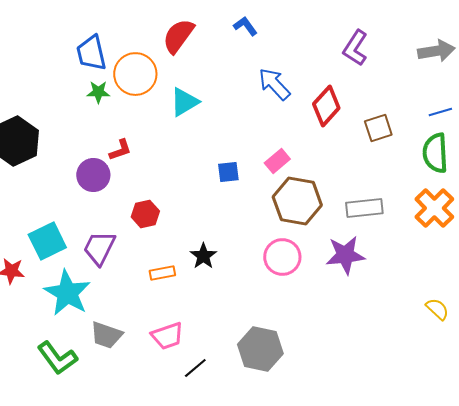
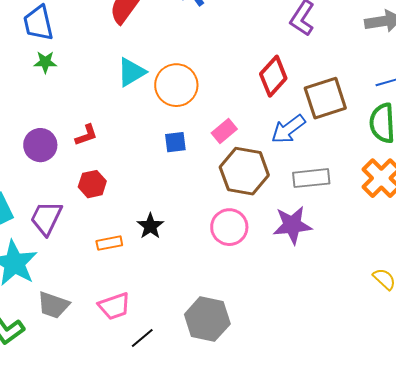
orange circle: (135, 74) -> (176, 85), moved
blue arrow: (274, 84) -> (288, 129), moved, turned -84
brown square: (378, 128) -> (325, 98), size x1.5
red L-shape: (120, 150) -> (86, 135), moved

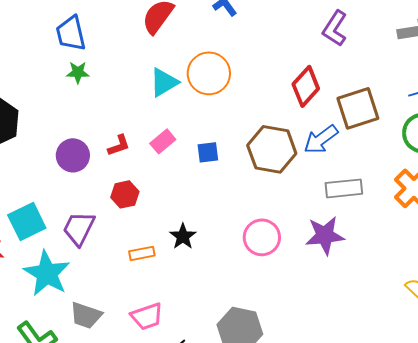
orange circle: (176, 85) -> (209, 73), moved
pink rectangle: (224, 131) -> (163, 141), moved
brown hexagon: (244, 171) -> (272, 149), moved

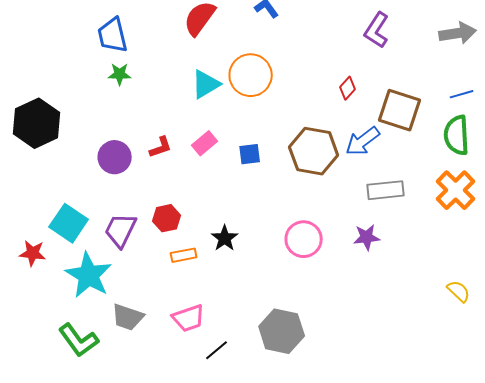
red diamond: (306, 86) -> (348, 88), size x0.6
brown square: (358, 108) -> (400, 110), turned 36
red hexagon: (125, 194) -> (167, 218), moved
cyan square: (27, 221) -> (69, 223), turned -30
purple star: (325, 235) -> (367, 237), size x0.7

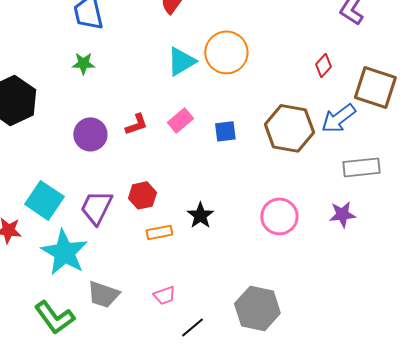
green star: (120, 74) -> (83, 63), moved
pink trapezoid: (189, 318) -> (164, 295), size x0.7

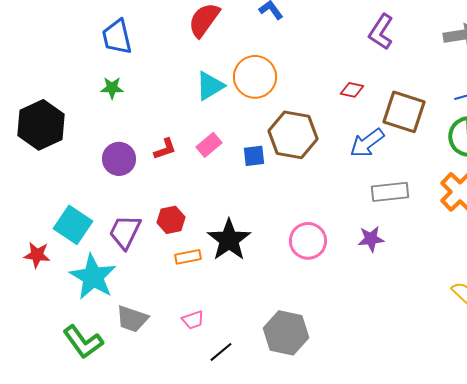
red diamond: (323, 65) -> (352, 90), turned 60
brown hexagon: (289, 128) -> (293, 135), moved
black star: (200, 215) -> (229, 240), size x1.6

